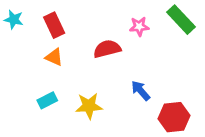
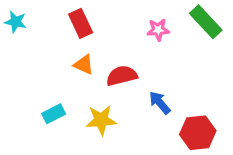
red rectangle: (54, 25) -> (81, 23), moved
red semicircle: (107, 49) -> (122, 76), moved
orange triangle: (54, 57) -> (84, 65), moved

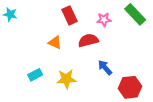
red rectangle: (81, 23) -> (70, 15), moved
red semicircle: (122, 76) -> (88, 40), moved

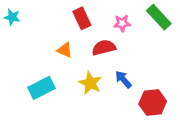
cyan rectangle: (35, 75) -> (42, 88), size x1.5
yellow star: (66, 79) -> (90, 83), moved, turned 30

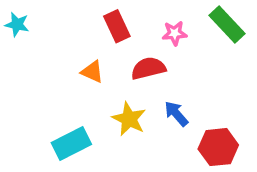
cyan rectangle: (42, 88) -> (71, 144), moved

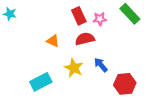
red rectangle: (117, 26) -> (79, 16), moved

